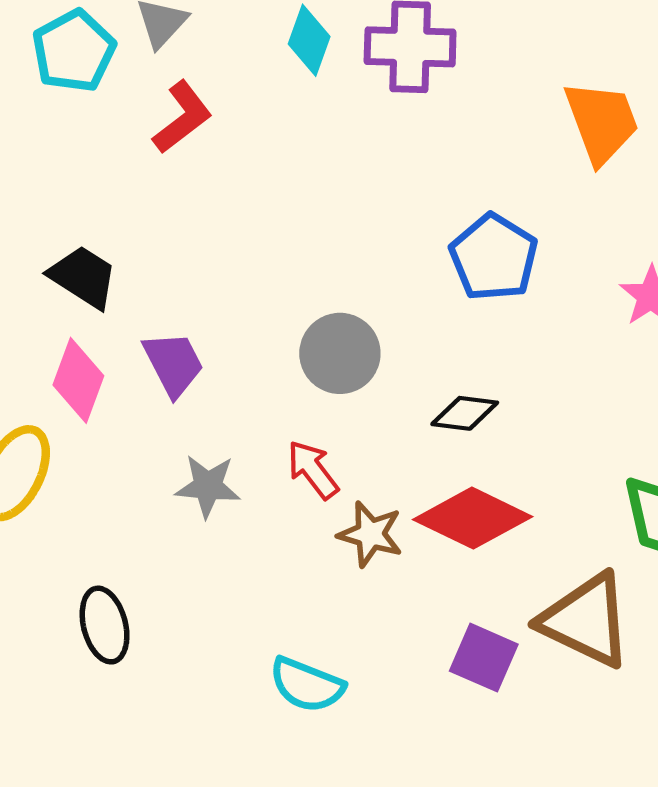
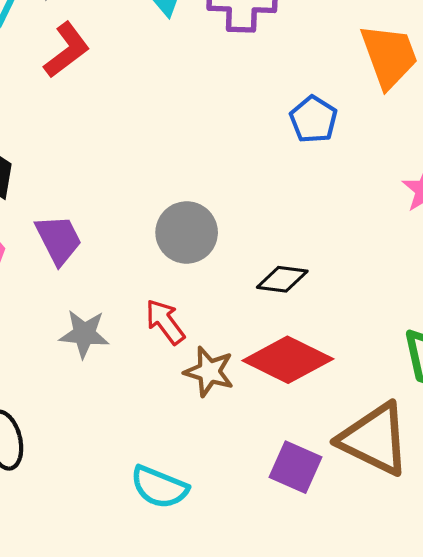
blue pentagon: (494, 257) -> (314, 119), moved, size x0.7

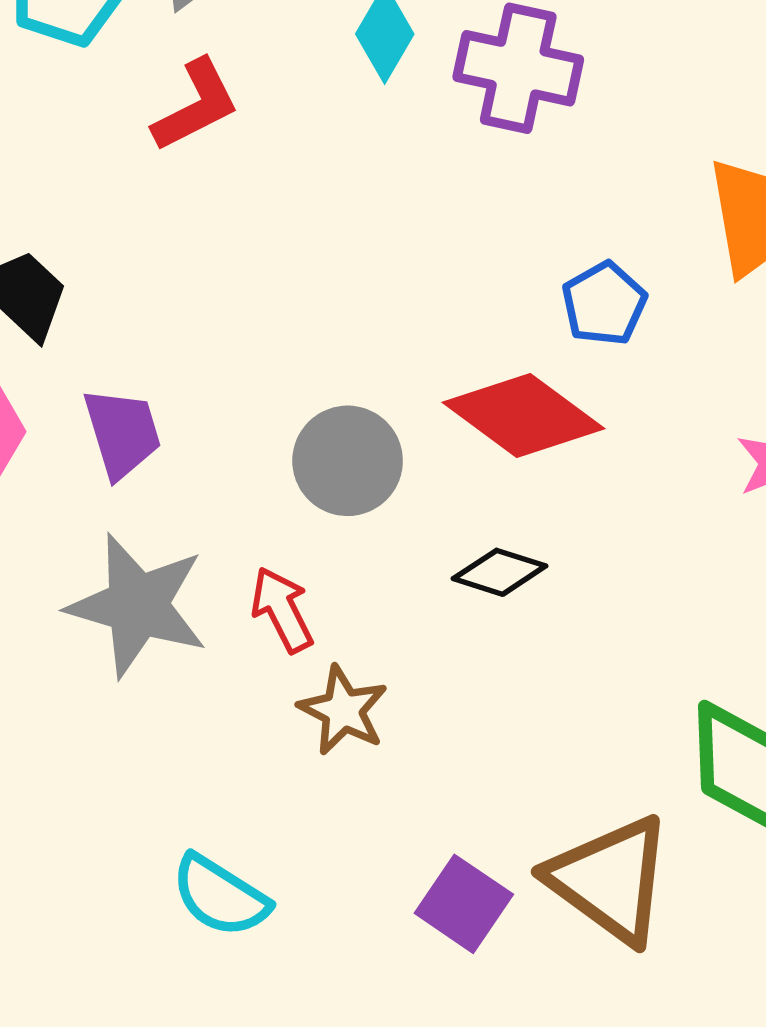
gray star: (84, 334) -> (137, 605), size x1.6
red diamond: (288, 360) -> (524, 415), moved

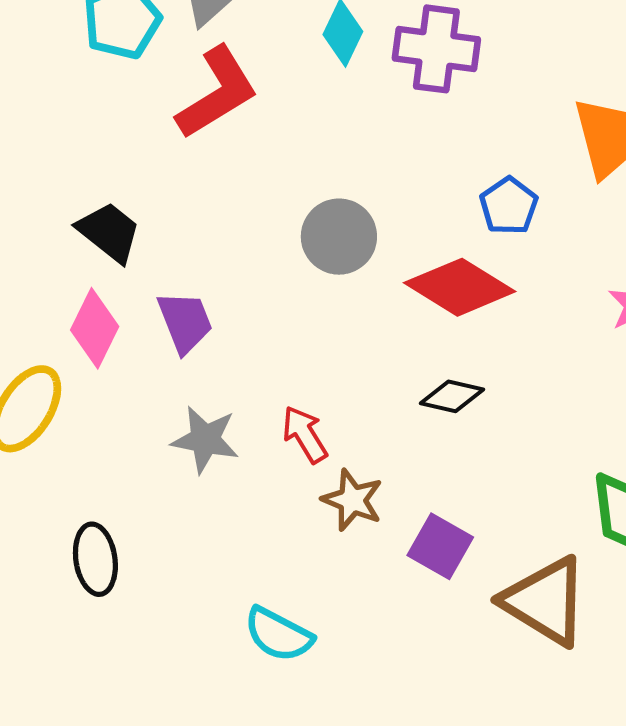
red L-shape: (196, 105) -> (217, 93), size x1.4
gray circle: (348, 461) -> (339, 237), moved
gray star: (137, 605) -> (205, 440), size x0.7
purple square: (464, 904) -> (440, 546), moved

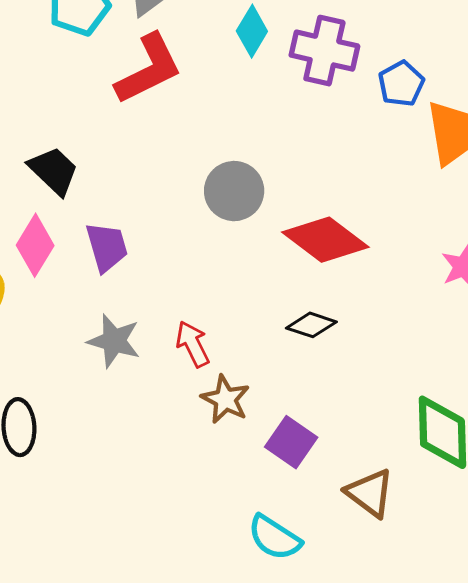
blue pentagon: (509, 206) -> (401, 84), moved
brown triangle: (545, 601) -> (370, 493), size x0.7
cyan semicircle: (278, 634) -> (274, 538), moved

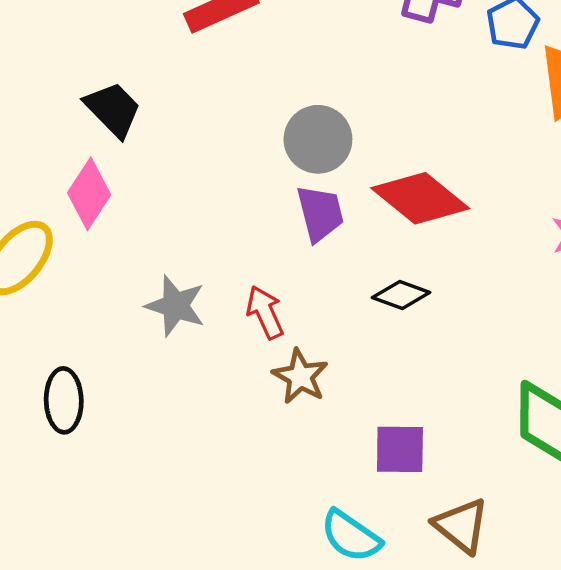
purple trapezoid: (107, 247) -> (320, 213), moved
purple square: (291, 442) -> (400, 449), moved, turned -36
brown triangle: (370, 493) -> (461, 526), moved

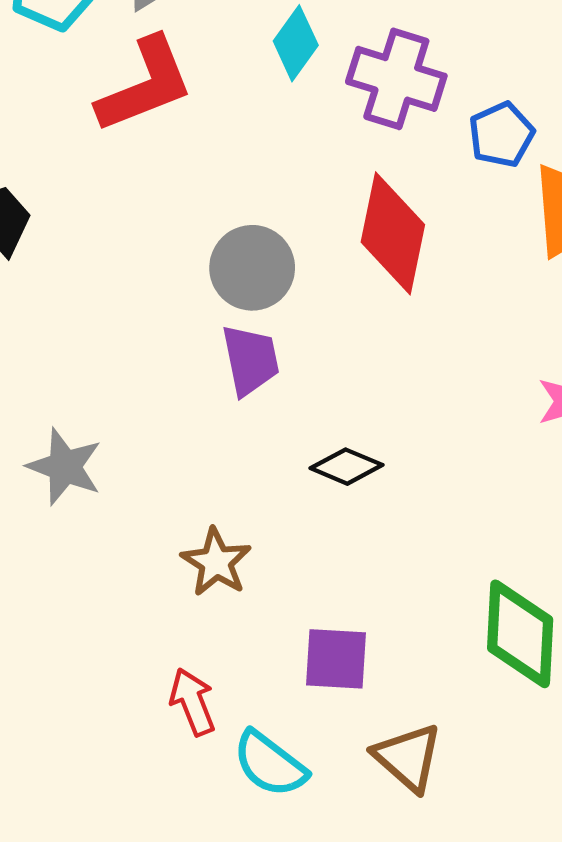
red diamond: (420, 198) -> (393, 233), moved, turned 60
red arrow: (265, 312) -> (193, 702), moved

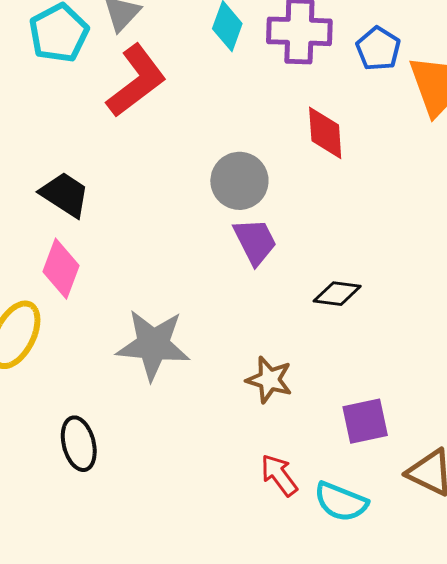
red diamond: (393, 233) -> (325, 133), size x0.7
gray star: (65, 467) -> (153, 345), size x1.4

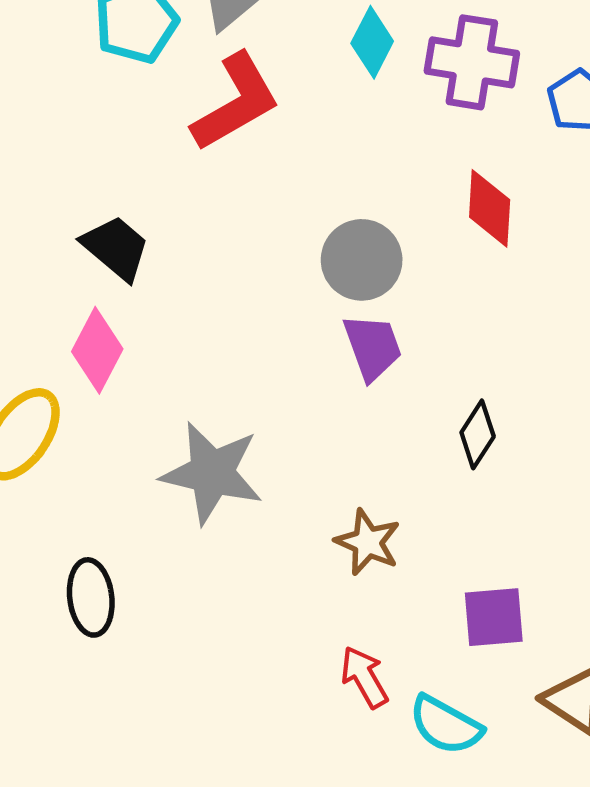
black diamond: (337, 294) -> (478, 434), turned -72

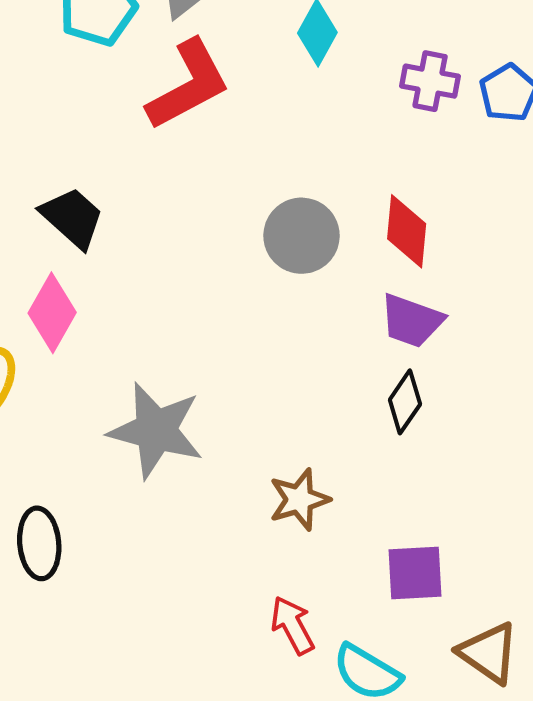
purple cross: (472, 62) -> (430, 81), moved, size x0.7
red diamond: (490, 208) -> (407, 231), moved
purple trapezoid: (373, 347) -> (412, 321), moved, turned 128
brown star: (368, 542) -> (299, 500), turned 30

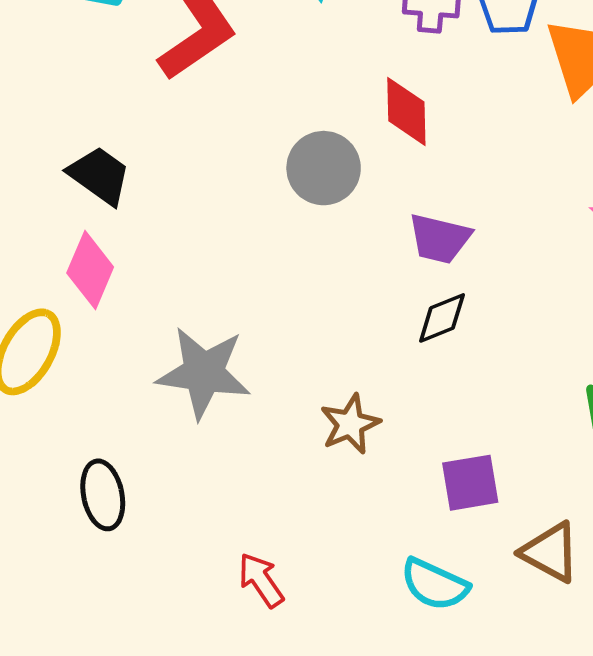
red diamond: (407, 231) -> (406, 111), moved
black diamond: (405, 402) -> (442, 318), turned 40
red arrow: (293, 625) -> (261, 580), moved

